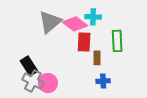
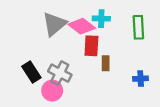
green rectangle: (117, 41) -> (138, 27), moved
gray cross: (33, 81) -> (60, 73), moved
blue cross: (103, 81) -> (141, 79), moved

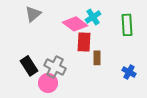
cyan cross: (101, 19) -> (93, 17), turned -35
gray triangle: (54, 24) -> (33, 14), moved, size x0.7
blue cross: (141, 79) -> (129, 72), turned 32

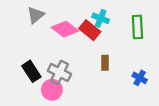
cyan cross: (93, 17) -> (101, 18), turned -35
pink diamond: (75, 24) -> (65, 29), moved
red rectangle: (84, 42) -> (90, 30), moved, turned -54

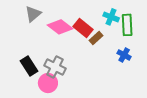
cyan cross: (101, 18) -> (111, 17), moved
brown rectangle: (105, 63) -> (96, 38), moved, turned 48
blue cross: (140, 78) -> (124, 55), moved

